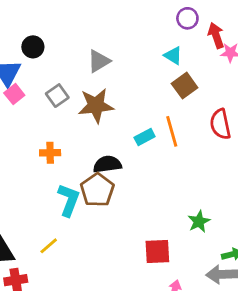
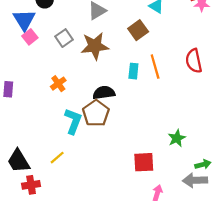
brown square: (185, 86) -> (138, 30), moved
cyan rectangle: (145, 137) -> (133, 71), turned -56
orange cross: (50, 153) -> (58, 84), turned -35

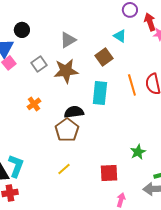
orange line: (155, 67) -> (132, 85), moved
cyan rectangle: (133, 71) -> (100, 93), size x1.6
cyan L-shape: (73, 121) -> (16, 166), moved
yellow line: (57, 158) -> (64, 169), moved

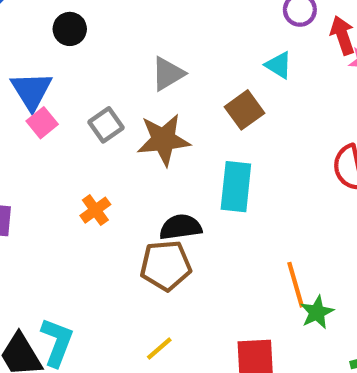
black circle: (22, 30) -> (70, 29), moved
orange line: (132, 85) -> (296, 285), moved
brown pentagon: (67, 130) -> (166, 265), turned 30

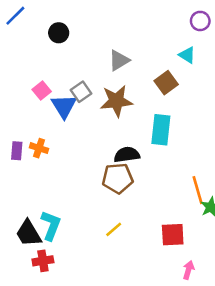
blue triangle: (31, 91) -> (64, 106), moved
orange cross: (95, 210) -> (39, 148), moved, turned -36

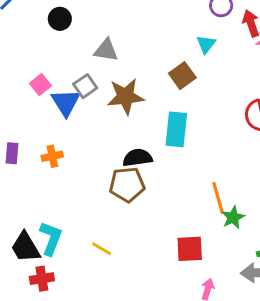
cyan triangle: (187, 55) -> (206, 44), turned 36
gray triangle: (119, 60) -> (106, 50), moved, turned 40
orange cross: (39, 148) -> (52, 156), moved, turned -30
yellow line: (114, 229) -> (102, 249), moved, turned 72

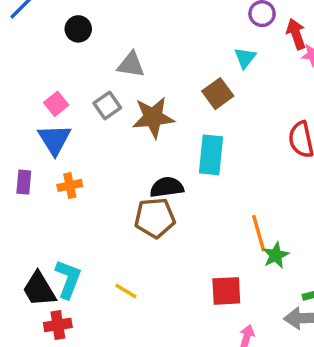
blue triangle: (66, 102) -> (54, 140), moved

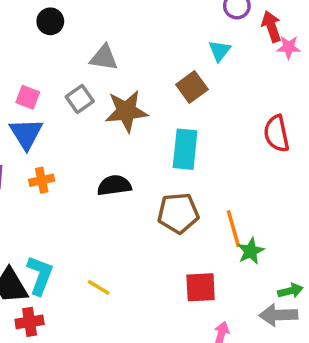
pink square: (56, 104) -> (28, 97), turned -30
black semicircle: (167, 187) -> (114, 185), moved
brown pentagon: (155, 218) -> (178, 213), moved

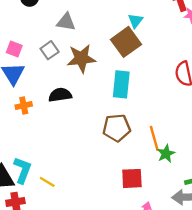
cyan triangle: (220, 51) -> (135, 21), moved
brown square: (192, 87) -> (126, 42), size x1.4
black semicircle: (114, 185) -> (60, 95), moved
yellow line: (99, 287) -> (47, 182), moved

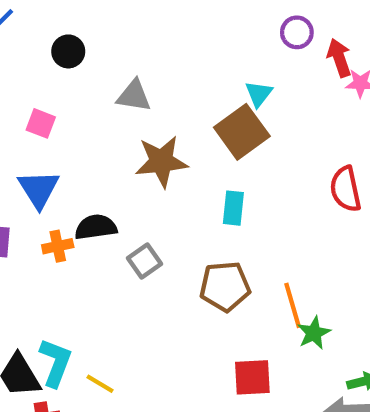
pink square: (14, 49) -> (41, 123), moved
gray square: (50, 50) -> (144, 261), moved
cyan rectangle: (121, 84) -> (233, 208), size x0.7
black semicircle: (60, 95) -> (96, 227), moved

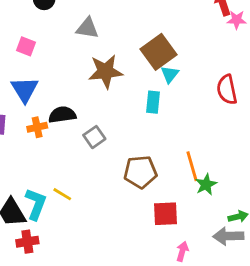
cyan triangle: (259, 94) -> (170, 74), moved
brown pentagon: (225, 286) -> (140, 172), moved
yellow line: (100, 384) -> (62, 194), moved

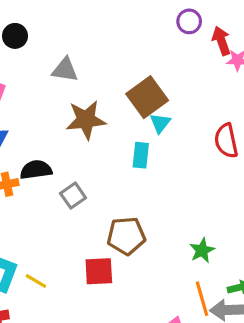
orange line: (192, 166) -> (202, 299), moved
yellow line: (62, 194) -> (36, 281), moved
red square: (166, 214) -> (99, 271), moved

